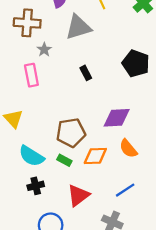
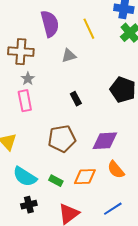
gray triangle: (78, 27) -> (69, 56), size x0.6
gray star: (44, 50) -> (28, 79), moved
brown pentagon: (71, 133) -> (62, 139), moved

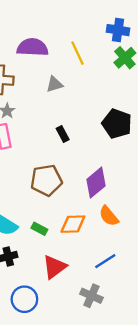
purple semicircle: (50, 24) -> (33, 47), turned -72
purple diamond: (105, 141) -> (96, 183), turned -36

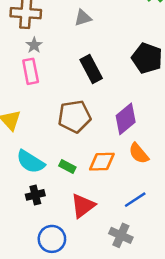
black rectangle: (63, 134) -> (91, 69), size x1.6

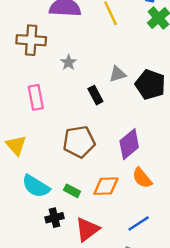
gray triangle: (83, 18) -> (118, 74), moved
gray star: (34, 45) -> (69, 62), moved
black rectangle: (91, 69) -> (95, 95), size x0.7
black cross: (35, 195) -> (55, 218), moved

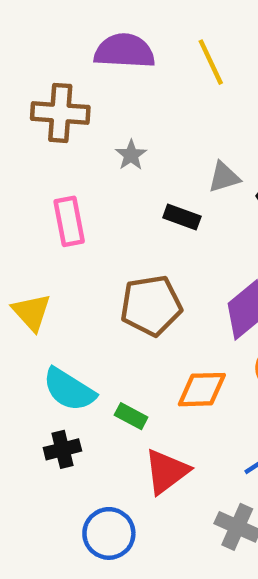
black rectangle: (95, 95) -> (182, 217), turned -42
green rectangle: (72, 191) -> (131, 416), moved
black cross: (55, 218) -> (62, 449), moved

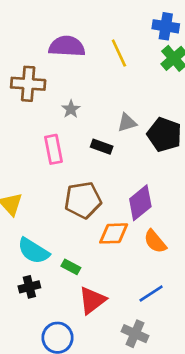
pink rectangle: (69, 221) -> (53, 149), moved
orange diamond: (202, 390) -> (114, 233), moved

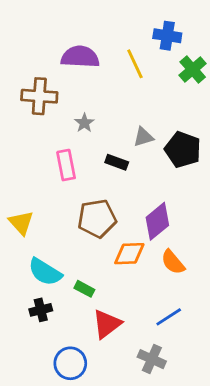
blue cross: (166, 26) -> (167, 36), moved

